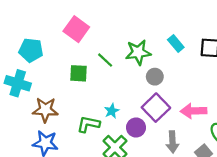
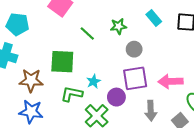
green star: (138, 52) -> (118, 26), size x0.7
green square: (79, 73) -> (62, 62), moved, size x1.4
purple square: (156, 108) -> (135, 78), turned 35

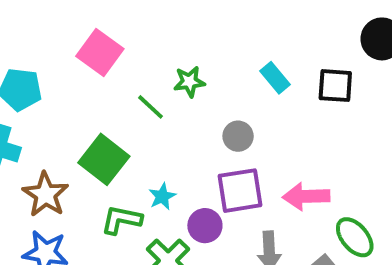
green star: (118, 26) -> (189, 82), moved
green square: (62, 62) -> (104, 159), turned 35
brown star: (31, 80) -> (45, 194), turned 30

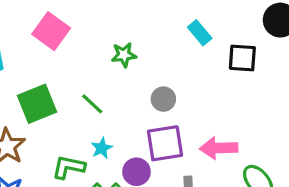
cyan rectangle: (275, 78) -> (200, 33), moved
green line: (151, 107) -> (92, 104), moved
green square: (104, 159) -> (37, 104), moved, turned 30

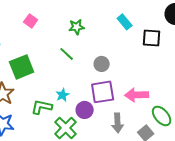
pink square: (51, 31) -> (31, 21), size x0.6
green star: (124, 55) -> (77, 27), moved
green line: (92, 104) -> (67, 54), moved

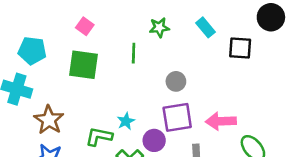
green star: (77, 27) -> (159, 27), moved
green line: (67, 54) -> (134, 53), moved, turned 49
green square: (22, 67) -> (84, 65), moved, turned 30

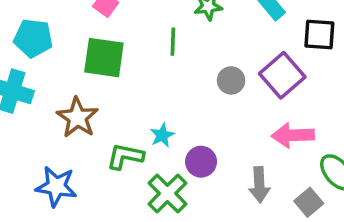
purple square: (177, 117) -> (282, 75), moved, turned -32
brown star: (49, 120) -> (77, 118), moved

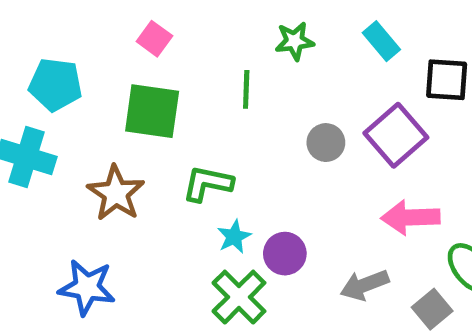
cyan star: (162, 135) -> (234, 237), moved
green L-shape: (125, 156) -> (208, 184), moved
gray arrow: (259, 185) -> (365, 285), turned 72

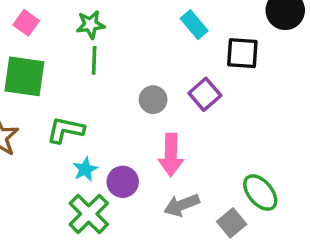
green star: (295, 41) -> (91, 25), moved
purple square: (396, 135) -> (205, 94), size x0.7
pink arrow: (410, 217) -> (171, 155), moved, turned -87

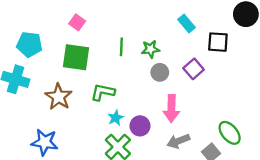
green star: (91, 25) -> (150, 49), moved

